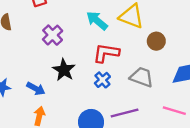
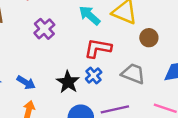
black star: (64, 70) -> (68, 82), moved

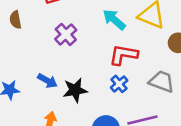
black star: (68, 82) -> (75, 90), moved, turned 30
blue arrow: (26, 83) -> (47, 81), moved

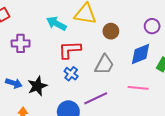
purple cross: (66, 34) -> (21, 43), turned -36
gray trapezoid: (162, 81) -> (104, 65), turned 110

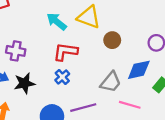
purple cross: (21, 43) -> (16, 51), moved
gray trapezoid: (104, 65) -> (111, 82), moved

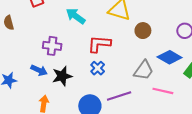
cyan arrow: (57, 21) -> (76, 16), moved
blue diamond: (139, 70) -> (170, 57), turned 45

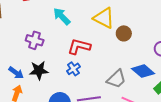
brown circle: (143, 31) -> (124, 33), moved
blue arrow: (39, 70) -> (16, 73), moved

